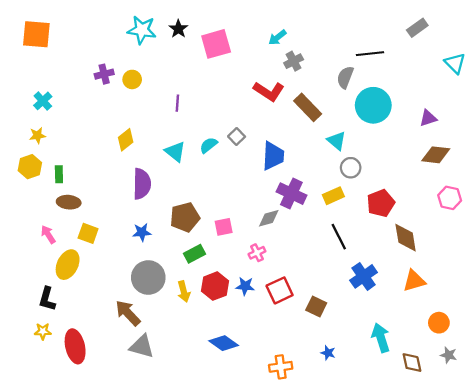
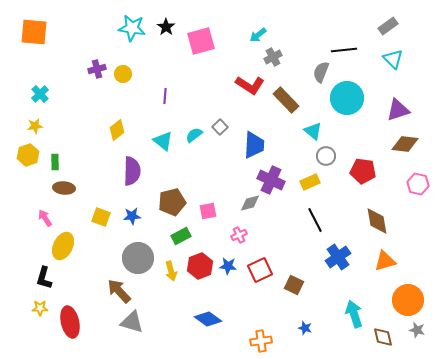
cyan triangle: (455, 63) -> (393, 59), moved
purple triangle: (428, 118) -> (398, 110), size x1.4
red pentagon: (381, 203) -> (363, 171), moved, turned 30
yellow square: (88, 233) -> (101, 217), moved
orange circle: (439, 323) -> (408, 300), size x1.6

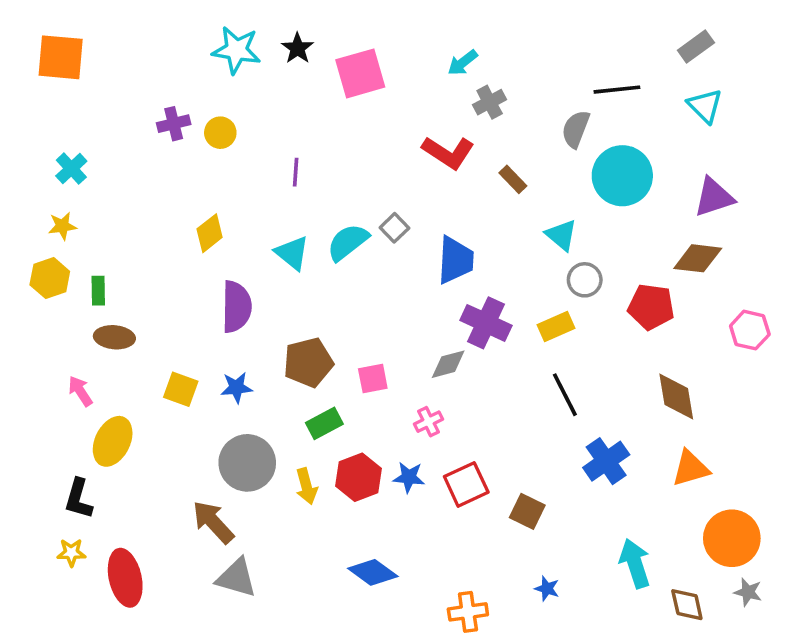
brown rectangle: (286, 100) -> (513, 179), size x0.6
cyan semicircle: (194, 135) -> (348, 242), size x1.4
brown diamond: (405, 144) -> (698, 258), moved

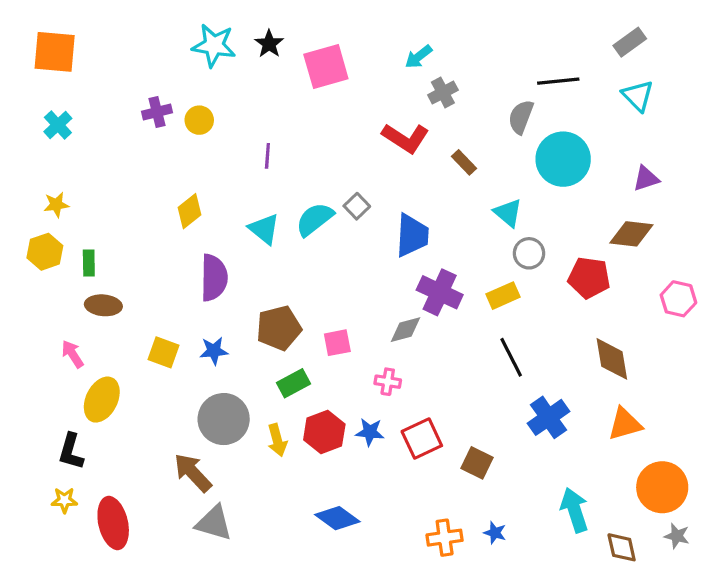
cyan cross: (71, 169) -> (58, 125), moved
purple triangle: (714, 197) -> (646, 179), size x0.7
pink cross: (428, 422) -> (388, 382), turned 35
orange cross: (468, 612) -> (445, 538), moved

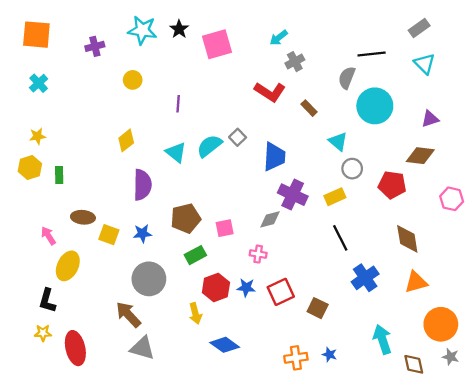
purple cross: (157, 112) -> (95, 46), moved
brown ellipse: (103, 305) -> (83, 217), moved
yellow arrow: (277, 440) -> (195, 313), moved

